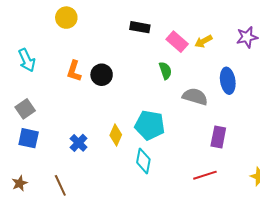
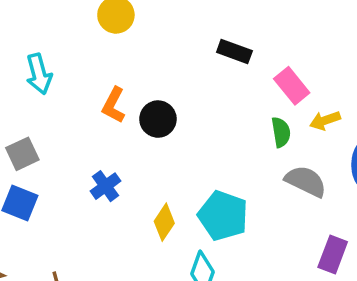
yellow arrow: (203, 41) -> (325, 120), moved
green semicircle: (165, 71) -> (281, 132), moved
blue cross: (79, 143) -> (105, 186), moved

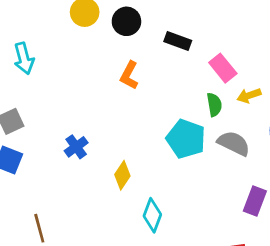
orange L-shape: (114, 105) -> (129, 75), moved
black circle: (158, 119) -> (126, 21), moved
cyan pentagon: (223, 216) -> (186, 139), moved

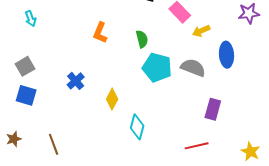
cyan arrow: (24, 58) -> (31, 18), size x0.7
orange L-shape: (129, 75) -> (100, 33), moved
green semicircle: (214, 105) -> (142, 39), moved

